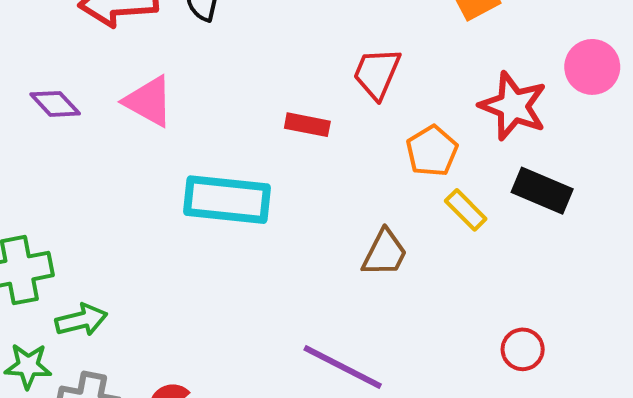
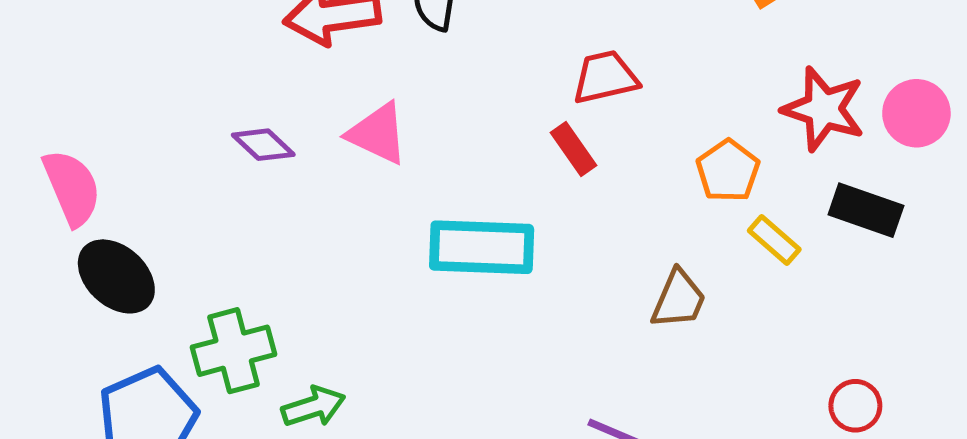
pink circle: (592, 67) -> (916, 113), moved
red trapezoid: (377, 73) -> (605, 77), moved, turned 58
red rectangle: (307, 125) -> (573, 149), turned 48

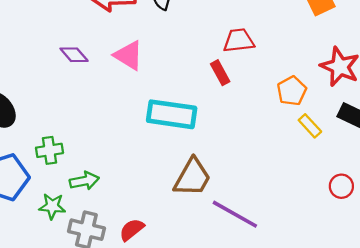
brown trapezoid: (679, 299) -> (192, 177), moved, size x1.4
green cross: (234, 351) -> (49, 150), size x0.7
red circle: (855, 406) -> (341, 186), moved

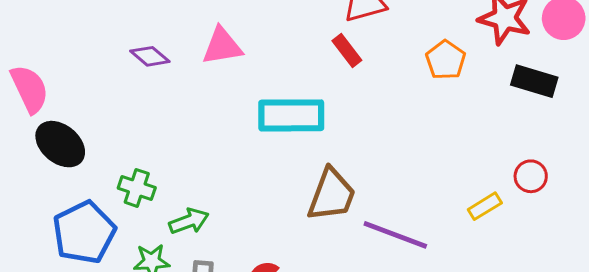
pink triangle: (129, 55) -> (222, 46), turned -32
yellow rectangle: (310, 126) -> (485, 206), moved, turned -70
green cross: (49, 150) -> (137, 188), turned 36

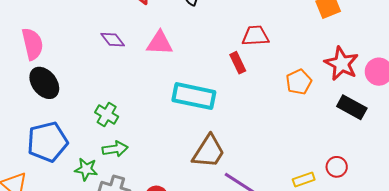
green cross: (137, 188) -> (107, 115), moved

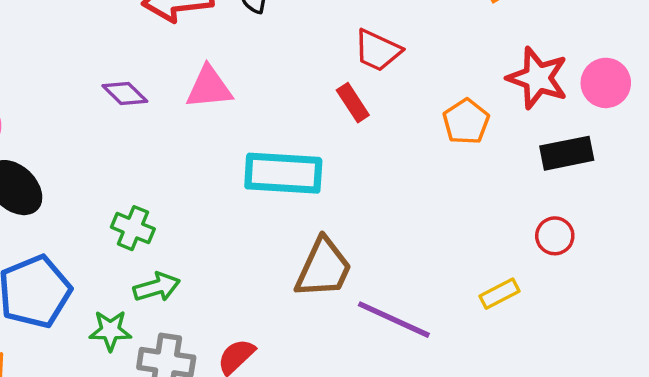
red trapezoid: (256, 36) -> (378, 50), turned -144
black rectangle: (352, 107) -> (567, 153), turned -32
red circle: (337, 167) -> (555, 236), moved

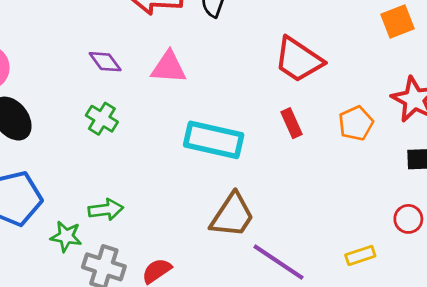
red trapezoid: (378, 50) -> (299, 60), size x1.4
red rectangle: (353, 103) -> (292, 123), moved
green cross: (133, 228) -> (102, 119), moved

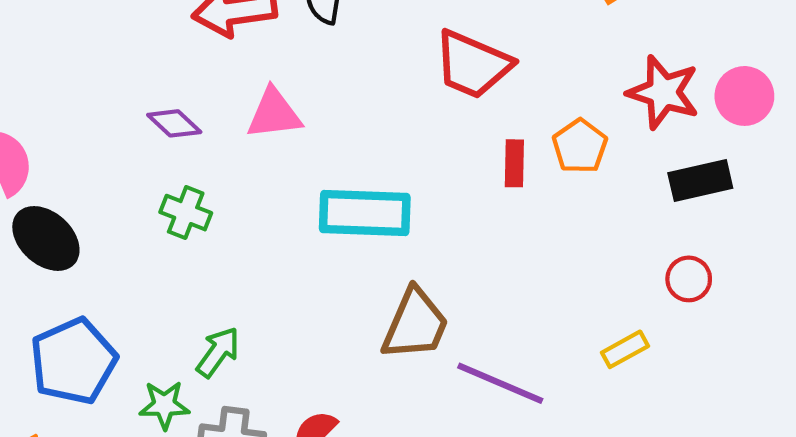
red rectangle: (292, 123) -> (514, 163), moved, turned 36
green arrow: (106, 210) -> (218, 352), turned -36

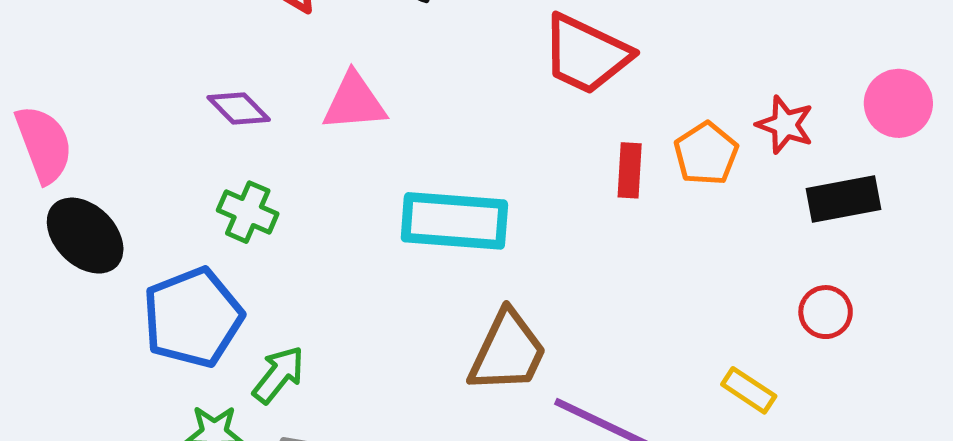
red star: (663, 92) -> (785, 125), moved, size x0.7
yellow rectangle: (625, 349) -> (749, 390), turned 60
blue pentagon: (73, 361) -> (193, 318), moved

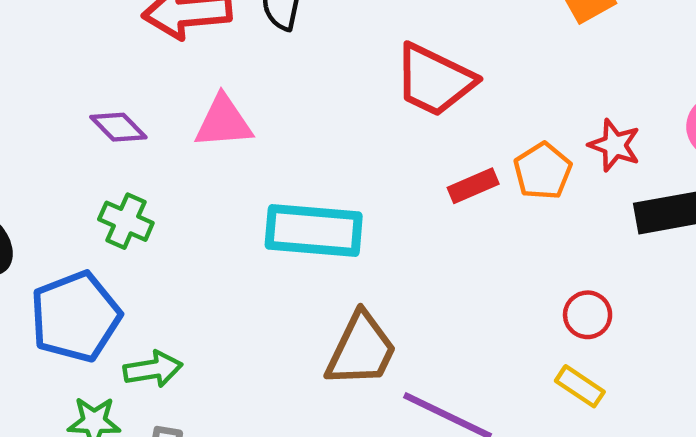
red rectangle: (630, 170) -> (473, 186), turned 63
red circle: (826, 312) -> (588, 315), moved
green arrow: (279, 375) -> (153, 369), turned 42

